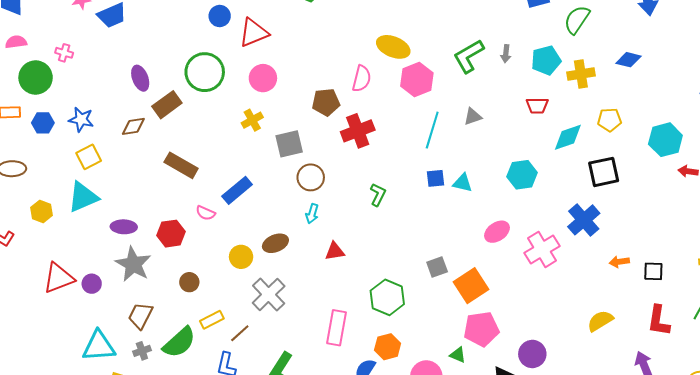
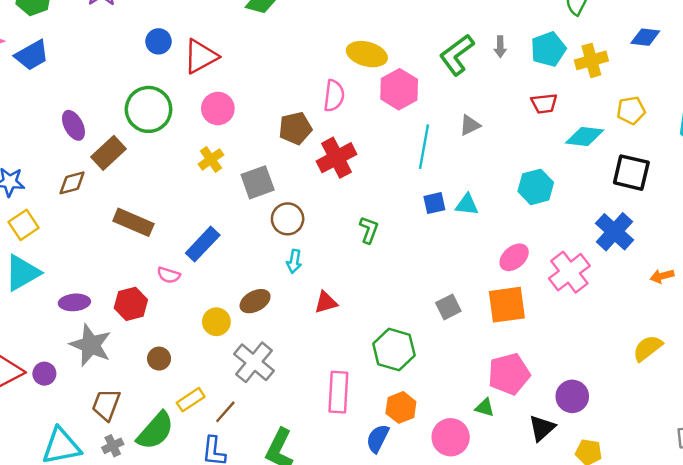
cyan diamond: (568, 137) -> (585, 137), turned 32
black square: (604, 172) -> (631, 173), turned 32
orange square: (471, 286) -> (507, 305), moved, turned 32

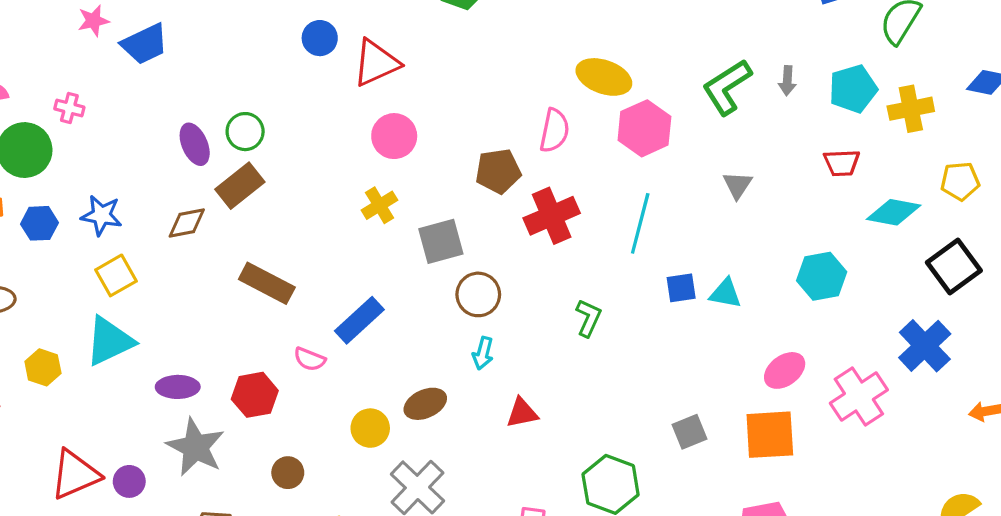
green circle: (149, 109) -> (245, 132), moved, size x0.6
gray triangle: (470, 125) -> (737, 185), turned -35
cyan line: (424, 147) -> (640, 223), moved
black square: (631, 173) -> (954, 266), turned 36

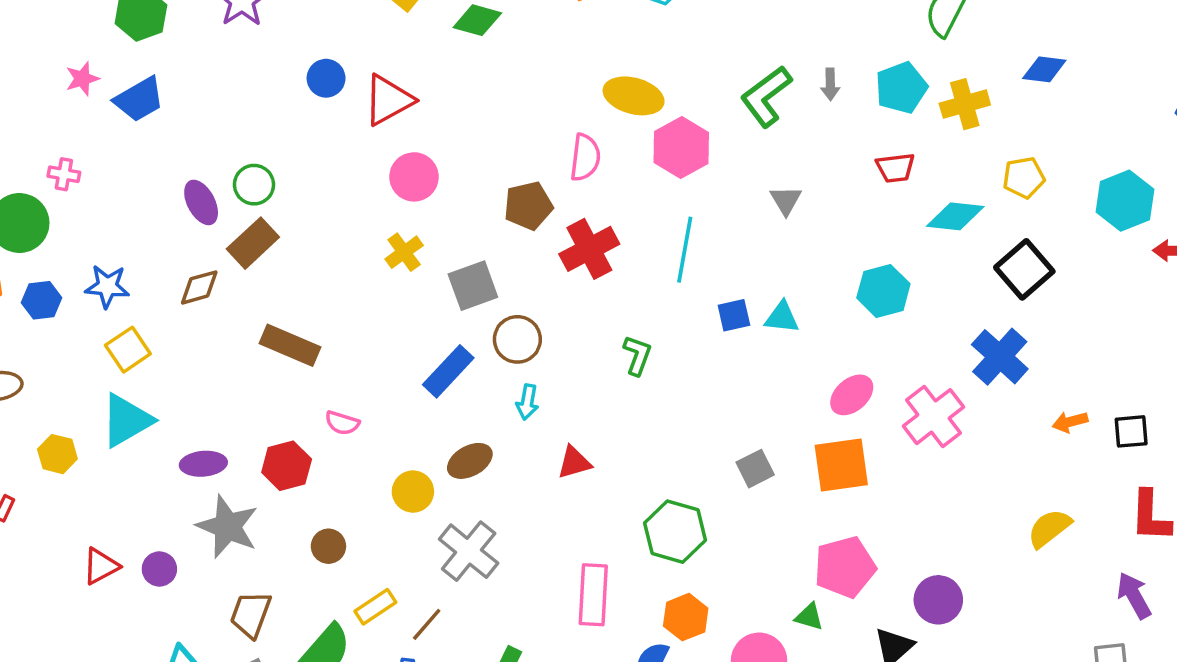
blue rectangle: (359, 320) -> (448, 371), moved
red triangle: (75, 475) -> (101, 566), size x0.7

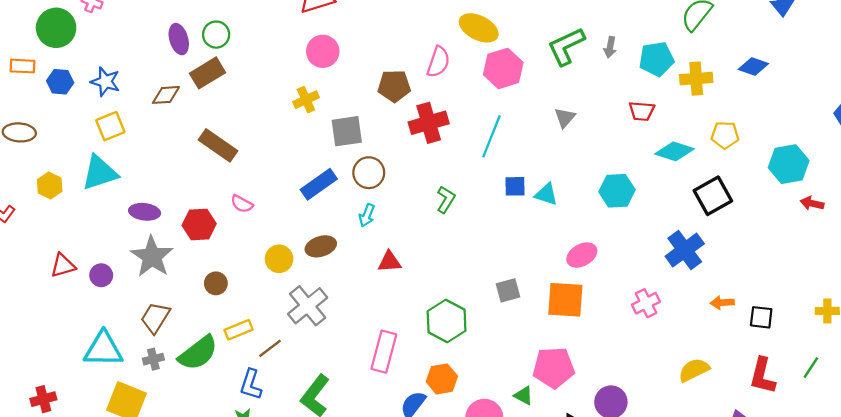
pink cross: (934, 417) -> (646, 303), moved, size x0.7

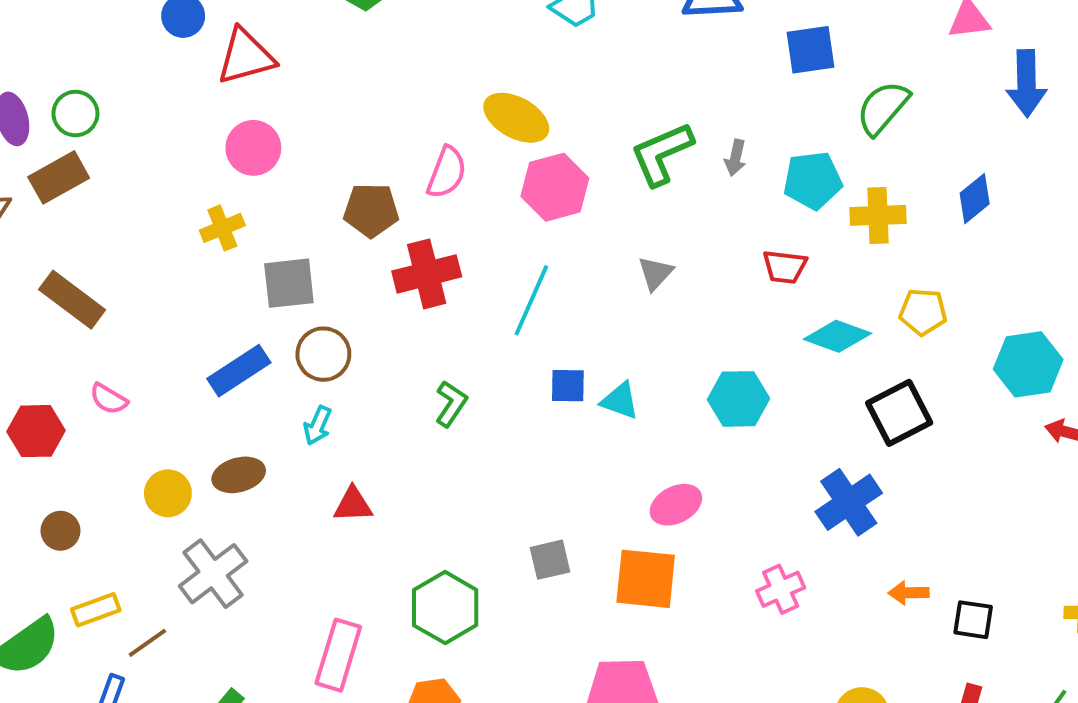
blue diamond: (753, 66) -> (975, 199), turned -60

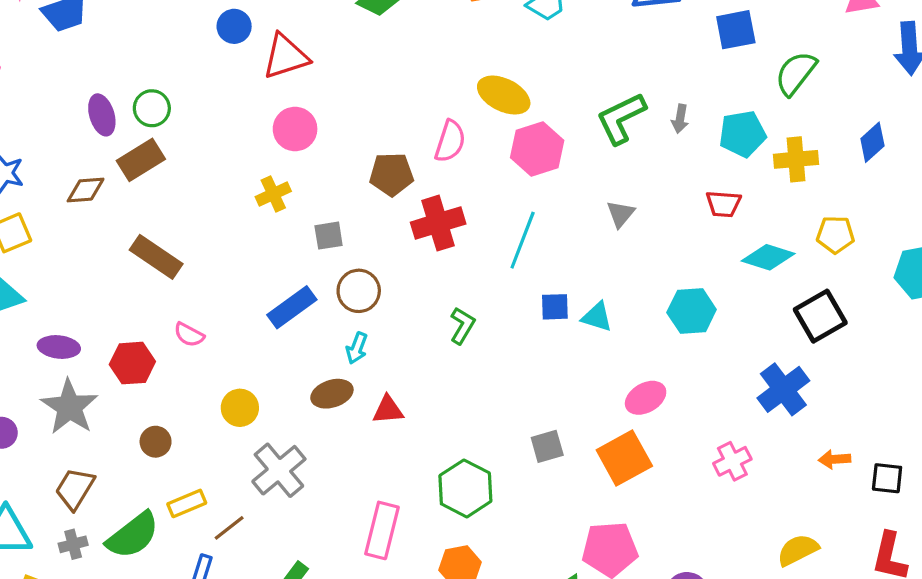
gray square: (289, 283) -> (329, 236), size x0.7
brown ellipse: (239, 475) -> (332, 394), moved
orange square: (646, 579) -> (624, 458), turned -32

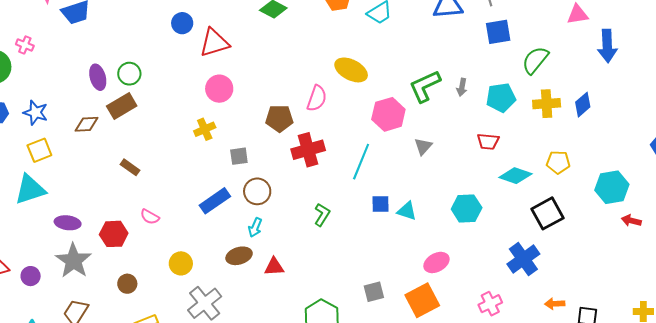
pink hexagon: (537, 149) -> (388, 114), moved
yellow cross: (796, 159) -> (547, 104), moved
brown rectangle: (156, 257) -> (130, 167), size x0.6

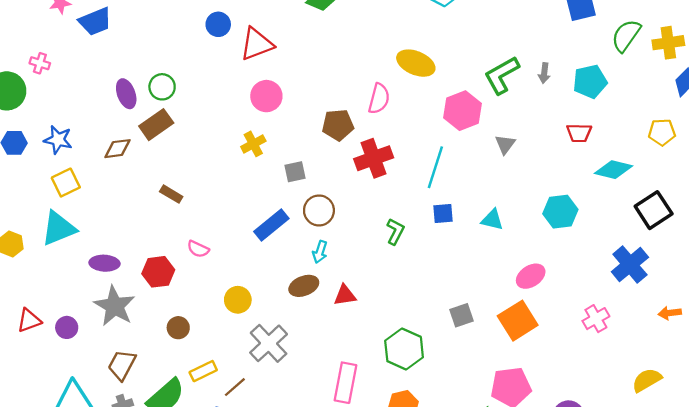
yellow cross: (547, 104) -> (668, 43), moved
yellow pentagon: (558, 162) -> (662, 132), moved
blue square: (381, 204) -> (443, 213), moved

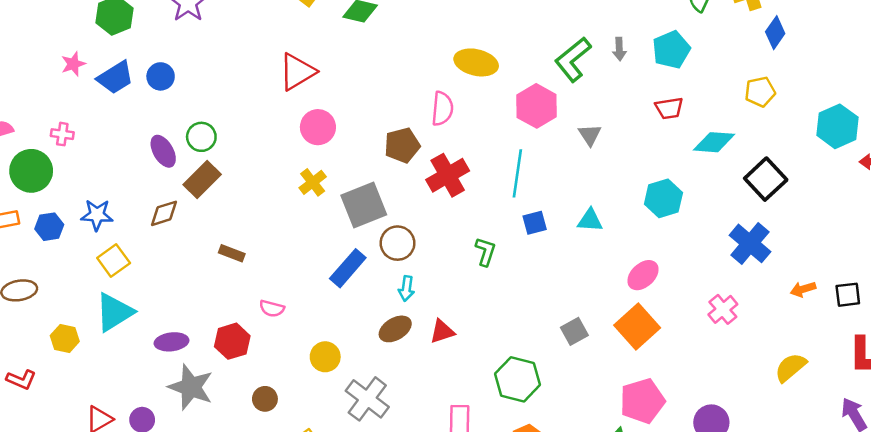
blue circle: (218, 24) -> (161, 76), moved
gray square: (295, 172) -> (364, 205), size x1.8

